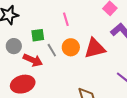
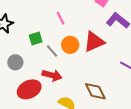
gray circle: (14, 46) -> (15, 62), moved
red arrow: (33, 60) -> (52, 75), moved

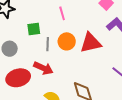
gray line: (52, 51) -> (48, 44), turned 32

